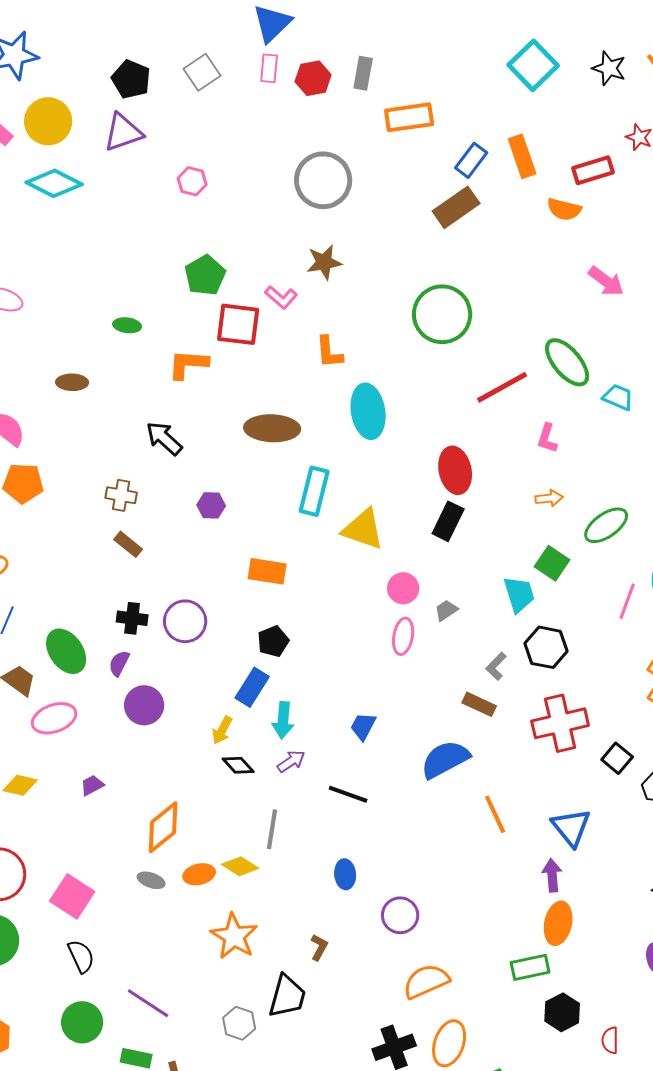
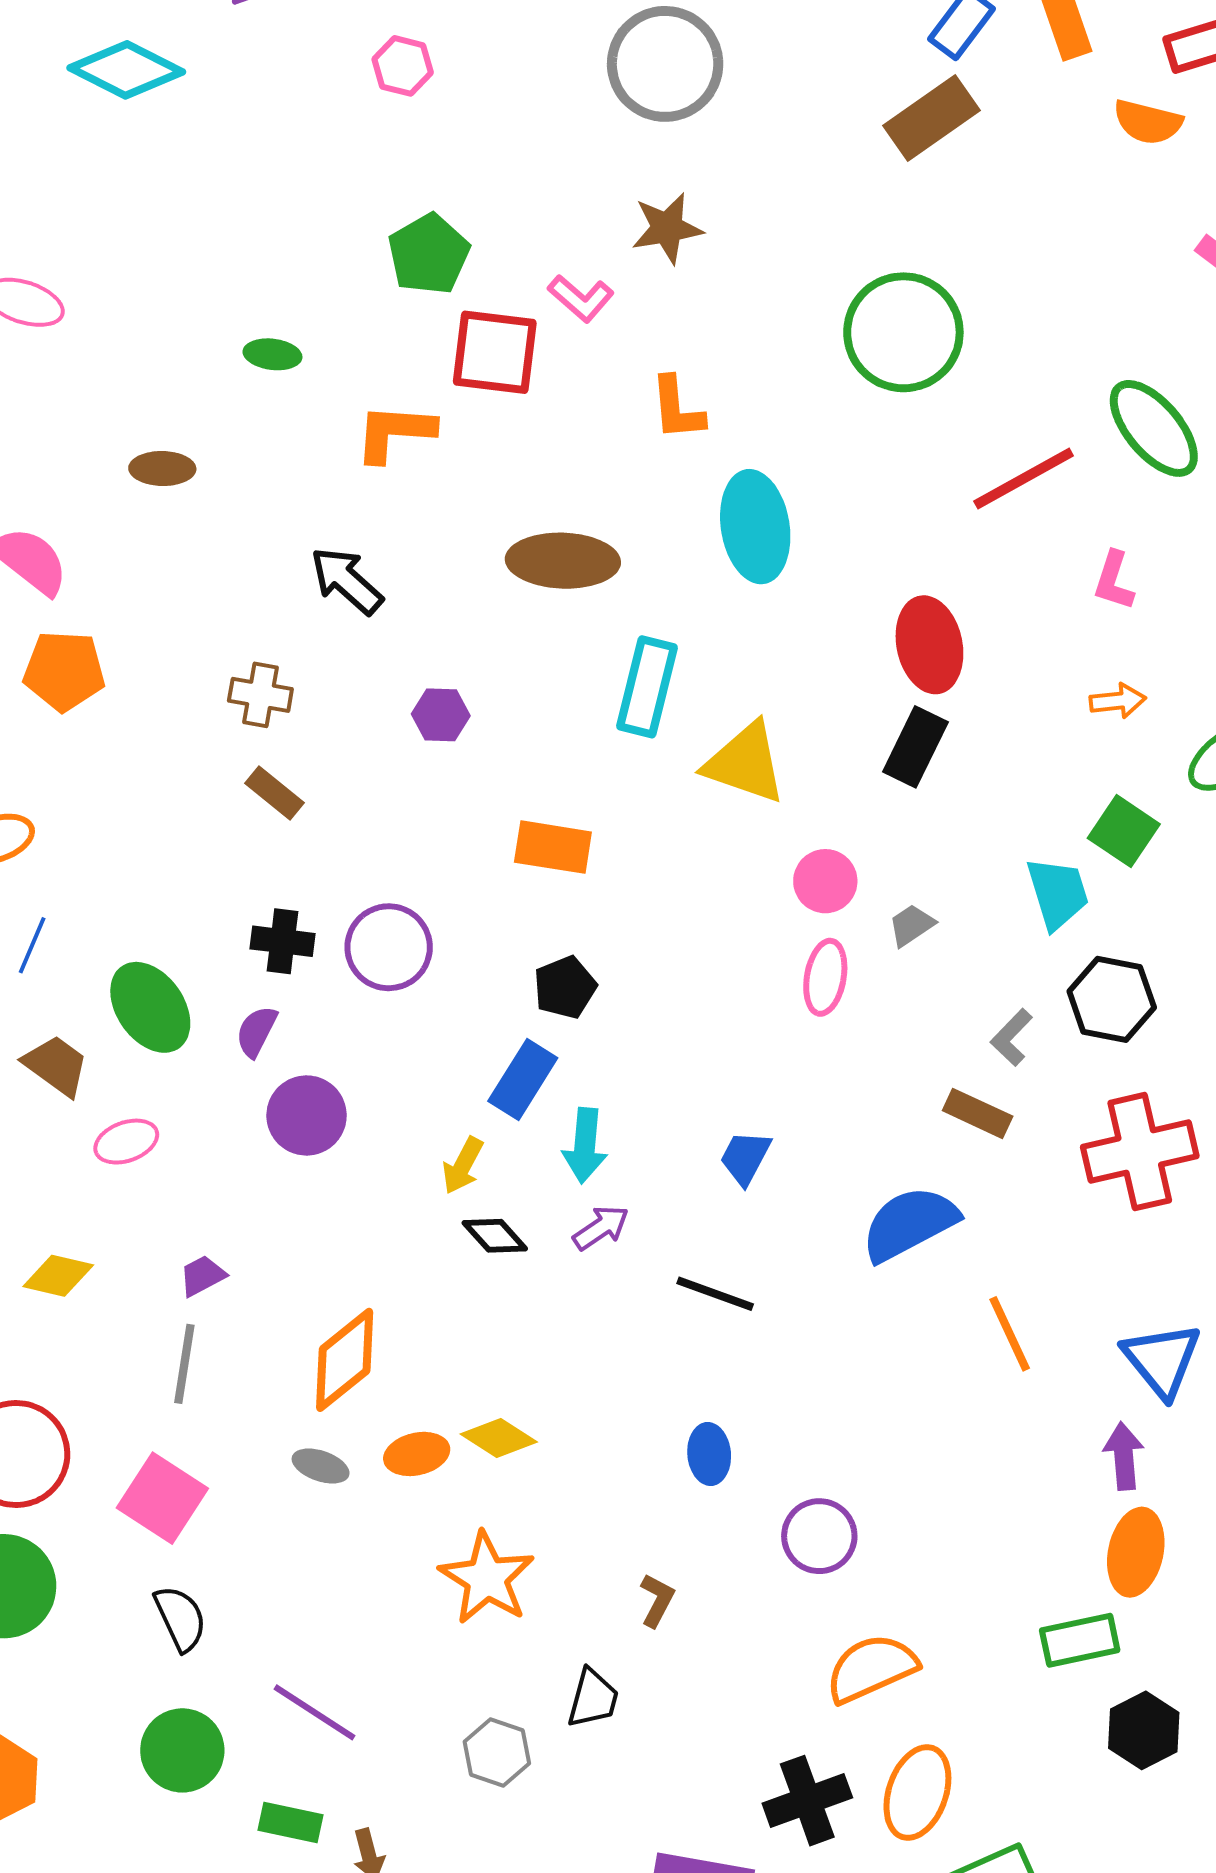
pink ellipse: (54, 718) -> (126, 1142), size x0.7
gray line: (272, 829) -> (184, 1364), moved
black trapezoid: (287, 996) -> (593, 1698), size x0.7

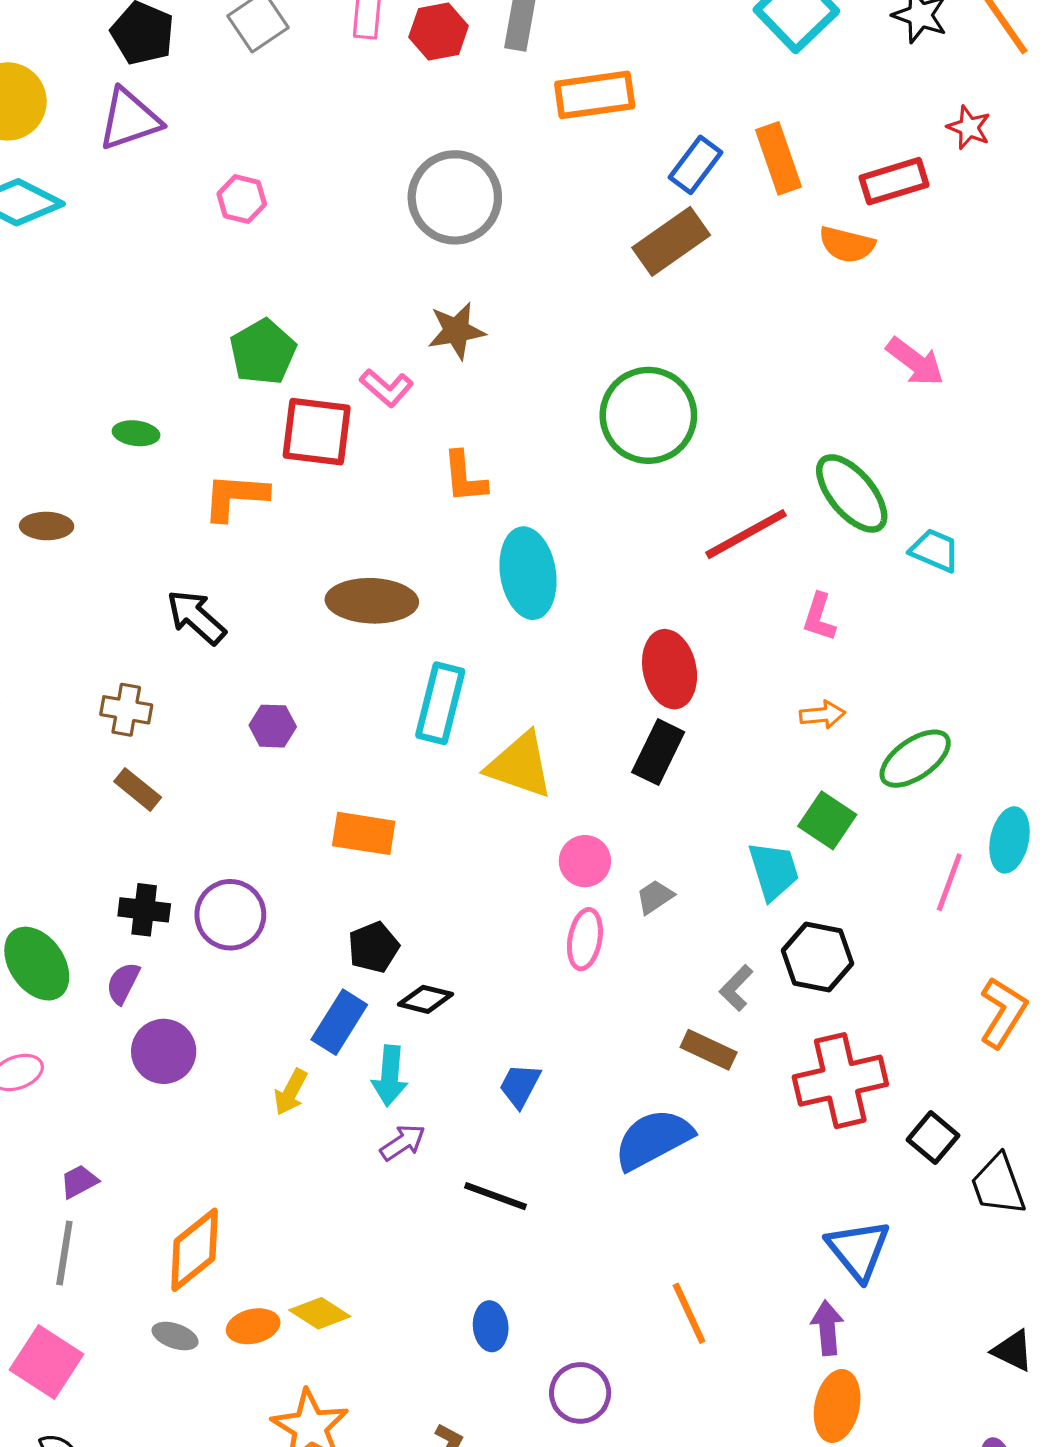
black diamond: (495, 1236) -> (426, 999), moved, turned -34
orange line: (1010, 1334) -> (689, 1313), moved

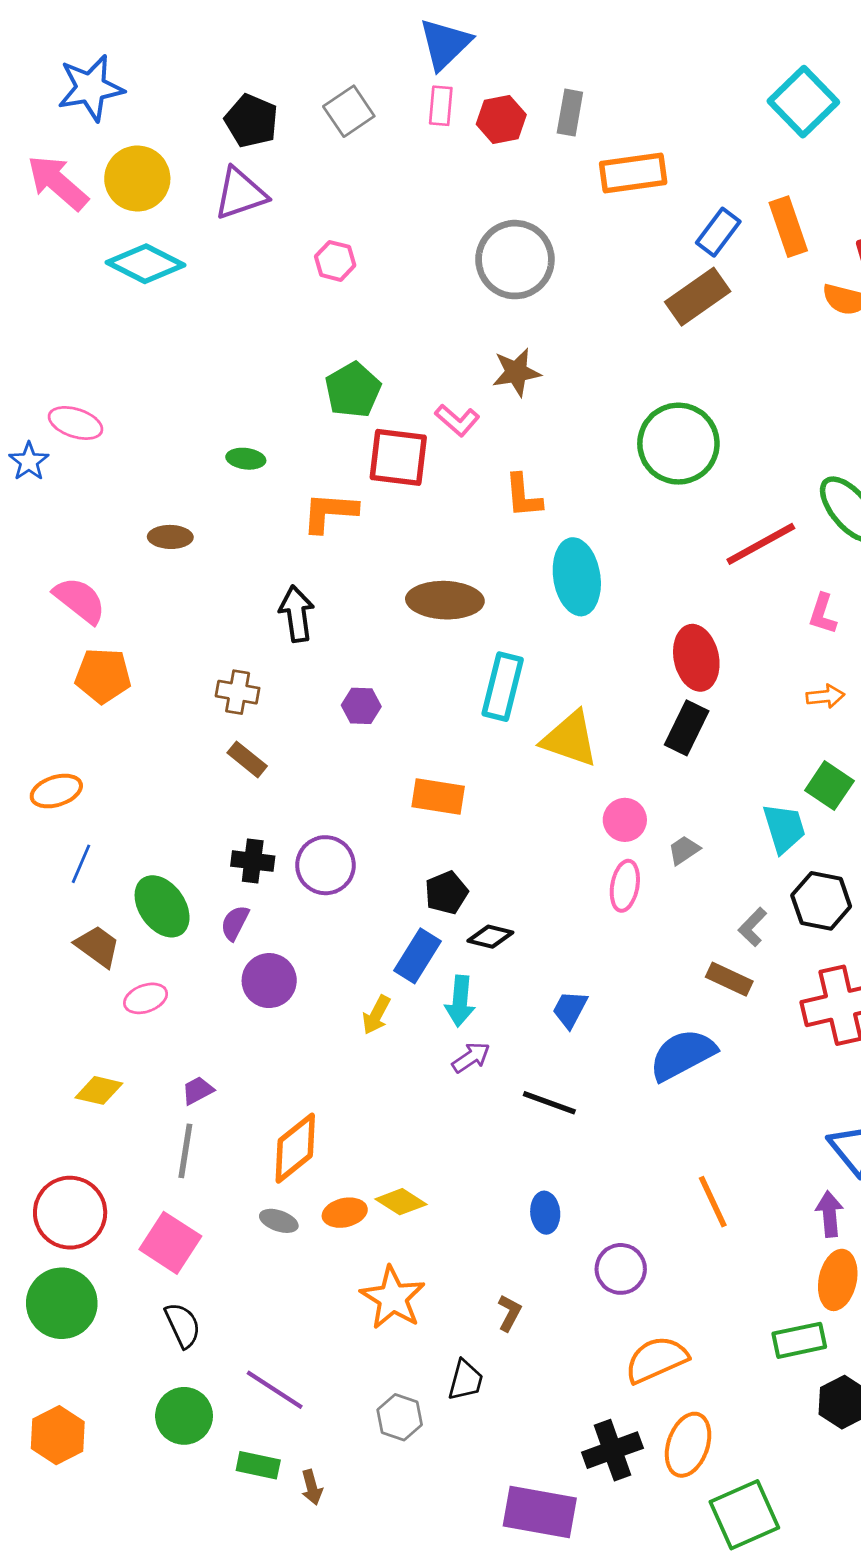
black arrow: (196, 617) -> (297, 614), turned 40

